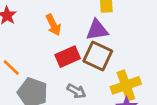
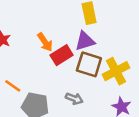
red rectangle: (68, 57) -> (62, 55), moved
yellow cross: (126, 85) -> (116, 71), moved

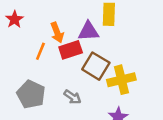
purple triangle: (85, 41) -> (88, 31), moved
orange line: (13, 86) -> (40, 51), moved, turned 63

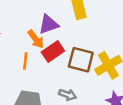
purple triangle: (88, 31) -> (49, 24), moved

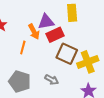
red rectangle: (53, 51) -> (55, 35), moved

